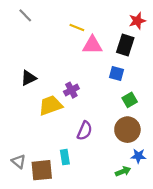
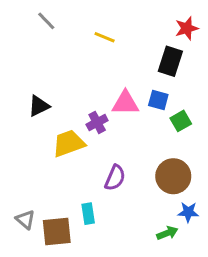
gray line: (25, 15) -> (46, 21), moved
pink triangle: (92, 45) -> (125, 103), moved
green square: (130, 100) -> (181, 121), moved

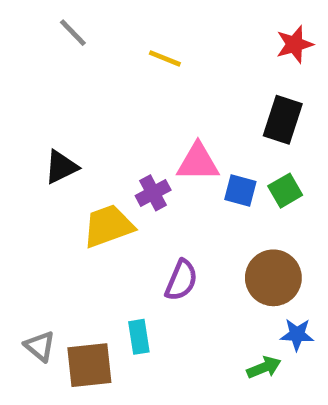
black rectangle: (170, 61) -> (283, 120), moved
blue square: (158, 100) -> (240, 191), moved

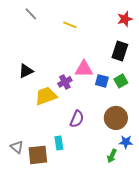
green arrow: (264, 367) -> (112, 156), turned 136

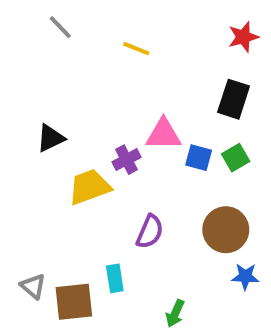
green arrow: (112, 156) -> (175, 313), moved

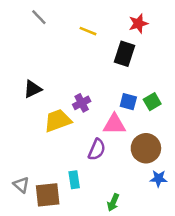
red star: (243, 37) -> (138, 24), moved
black rectangle: (234, 99) -> (125, 54), moved
pink triangle: (163, 134) -> (114, 124), moved

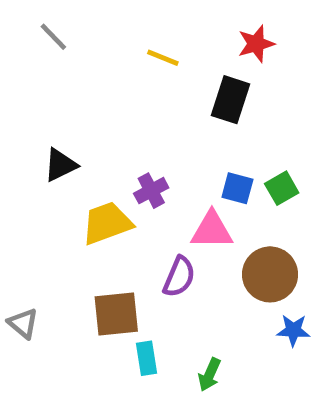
gray line: (39, 17) -> (53, 37), moved
cyan rectangle: (74, 180) -> (147, 358), moved
gray triangle: (21, 185) -> (23, 323), moved
brown square: (48, 195) -> (116, 314), moved

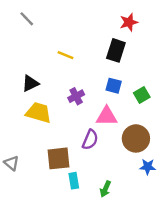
yellow line: (163, 58) -> (66, 55), moved
blue square: (237, 188) -> (114, 86), moved
yellow trapezoid: (107, 223) -> (39, 113), moved, turned 36

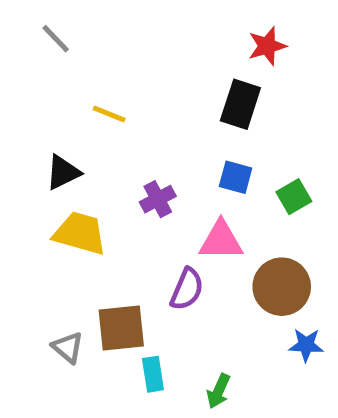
yellow line: (66, 55) -> (109, 114), moved
gray triangle: (12, 163) -> (68, 347), moved

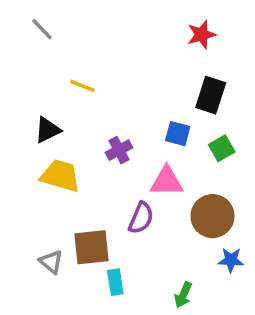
black rectangle: (240, 104) -> (211, 95), moved
green arrow: (219, 391) -> (183, 295), moved

